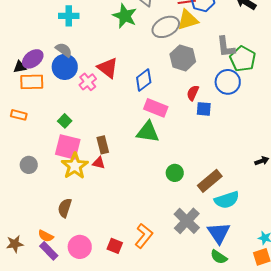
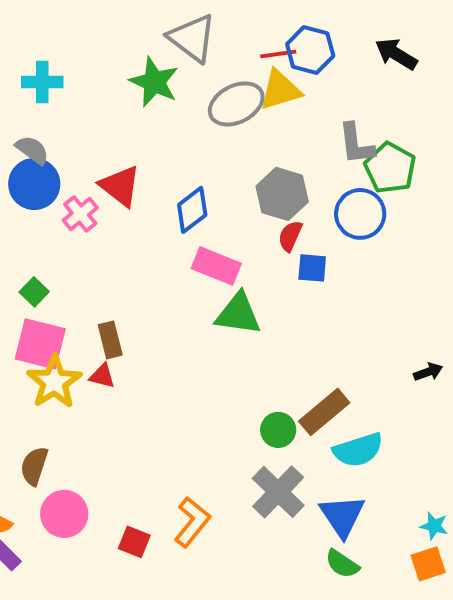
gray hexagon: (183, 58) -> (282, 194), moved
green triangle: (148, 132) -> (238, 314), moved
green circle: (175, 173) -> (278, 430), moved
pink circle: (80, 247) -> (64, 514), moved

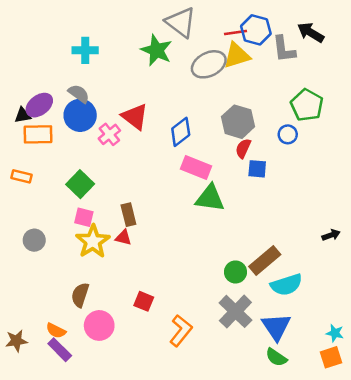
gray L-shape: (356, 144) -> (284, 49), moved
blue circle: (360, 214) -> (288, 134), size x0.6
green square: (34, 292) -> (80, 184), size x1.5
pink square: (40, 344) -> (84, 217), size x0.6
red square: (134, 542) -> (144, 301), moved

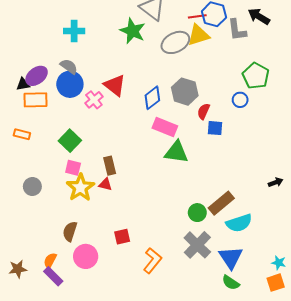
gray hexagon: (238, 122) -> (185, 92), moved
red square: (144, 301) -> (122, 237), turned -35
orange semicircle: (56, 331) -> (50, 261), turned 91

